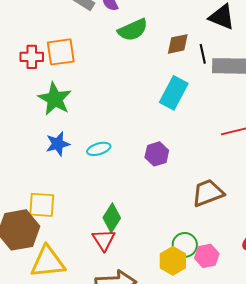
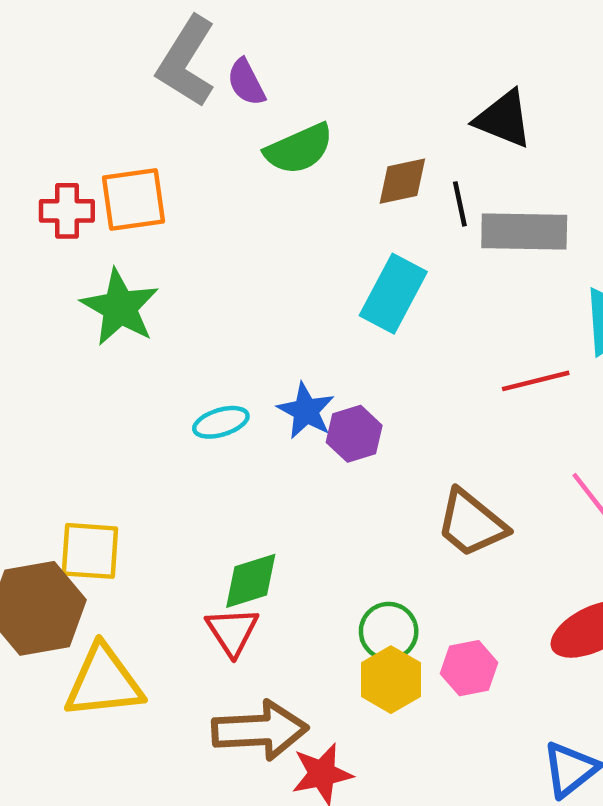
blue star: (58, 144) -> (306, 411), moved, turned -30
brown trapezoid: (208, 193) -> (471, 523), turned -120
green diamond: (112, 218) -> (251, 581), turned 40
green circle: (185, 245) -> (389, 631), moved

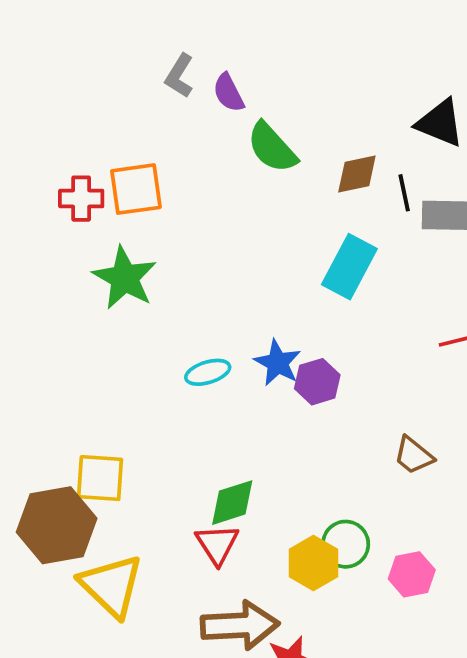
gray L-shape: (186, 62) -> (179, 76), size x0.6
green semicircle: (299, 149) -> (272, 148), turned 72
brown trapezoid: (471, 523) -> (414, 455), size x0.7
yellow hexagon: (391, 680) -> (313, 563), moved
yellow triangle: (104, 682) -> (111, 586), turned 50

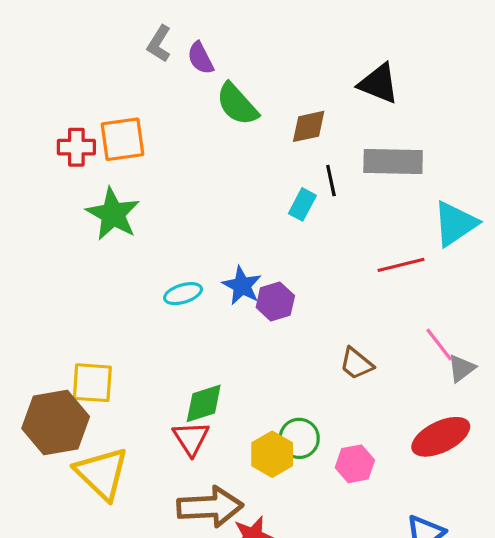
black line: (404, 193) -> (331, 181), moved
cyan rectangle: (349, 267) -> (302, 204), size x0.6

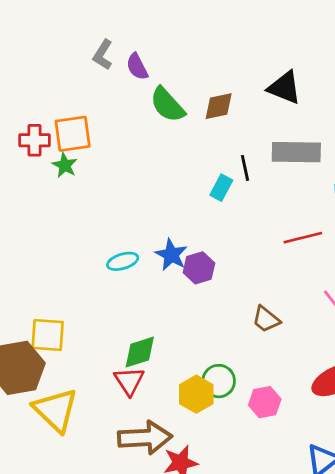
brown diamond: (309, 126) -> (219, 106), moved
green star: (113, 214) -> (65, 165), moved, size x0.6

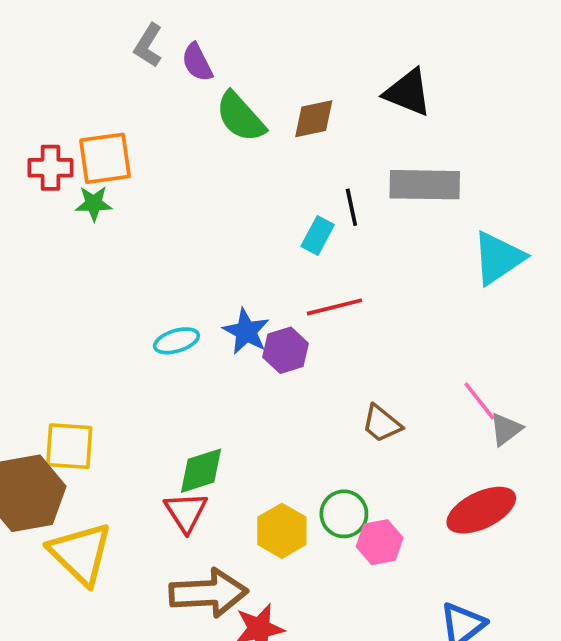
green star: (65, 165) -> (94, 203), turned -30
red line: (303, 238) -> (335, 307), moved
green circle: (219, 381) -> (344, 514), moved

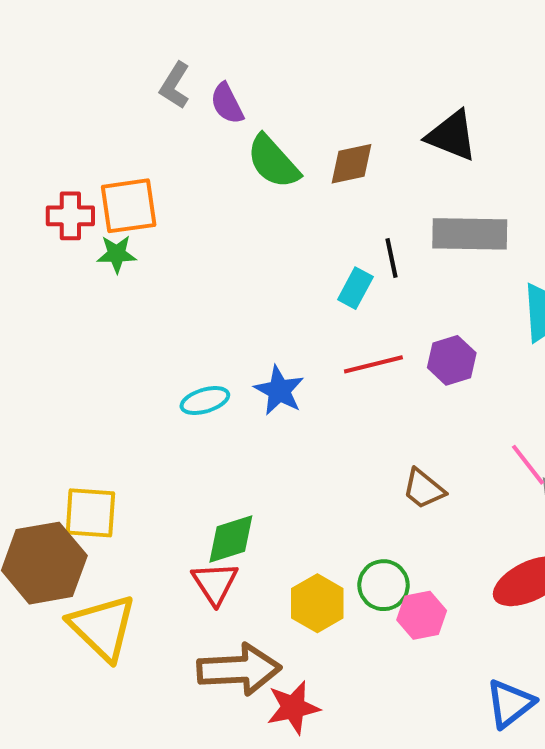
purple hexagon: (286, 350) -> (452, 360), moved

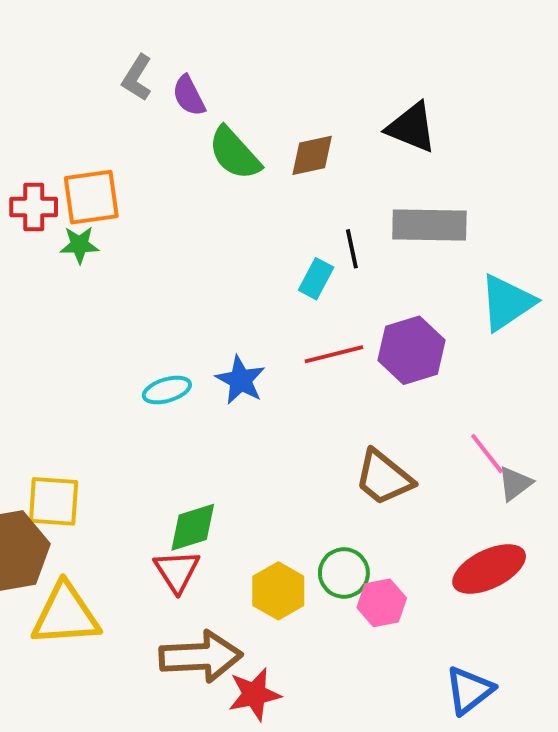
purple hexagon: (452, 360) -> (412, 350), size x1.4
brown trapezoid: (424, 489) -> (384, 478), size x1.4
yellow triangle: (103, 627) -> (65, 615), turned -48

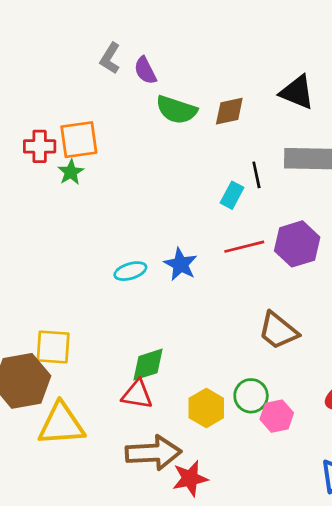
green semicircle: (235, 153) -> (176, 110), turned -30
green star: (79, 245) -> (71, 172), turned -30
red triangle: (177, 571) -> (137, 394), turned -48

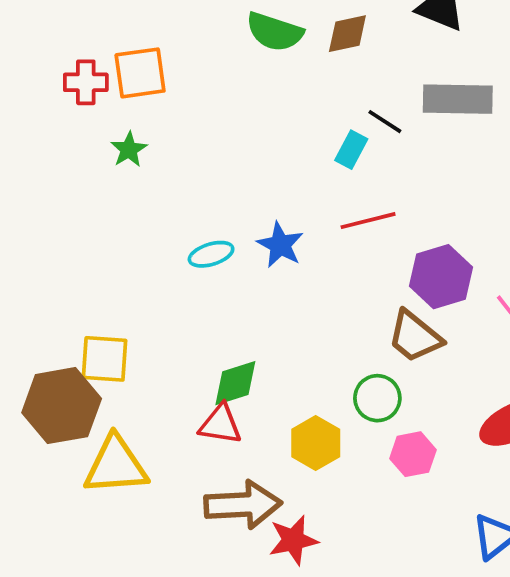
green star: (71, 172) -> (129, 150), moved
black line: (256, 175) -> (385, 122), turned -45
purple hexagon: (297, 244) -> (441, 277), moved
green circle: (251, 396) -> (377, 398), moved

